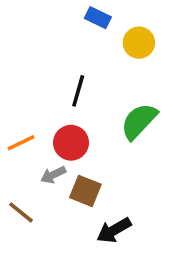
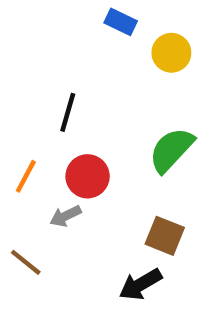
black line: (78, 91) -> (68, 112), moved
orange line: (21, 143) -> (26, 176), turned -36
brown square: (85, 191) -> (165, 236), moved

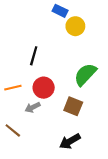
yellow circle: (171, 53) -> (75, 26), moved
orange line: (26, 176) -> (13, 88), turned 49
brown square: (165, 236) -> (73, 106), moved

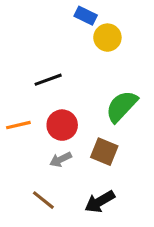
black line: (34, 56) -> (48, 80), turned 54
gray arrow: (33, 107) -> (61, 159), moved
brown line: (13, 130) -> (43, 200), moved

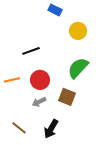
yellow circle: (107, 38) -> (78, 31), moved
brown line: (43, 200) -> (19, 128), moved
black arrow: (100, 202) -> (51, 129), moved, turned -30

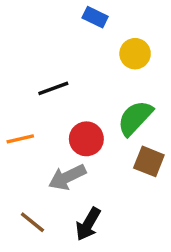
red circle: (40, 80) -> (86, 139), moved
brown square: (67, 97) -> (149, 161), moved
gray arrow: (39, 102) -> (67, 177), size x1.5

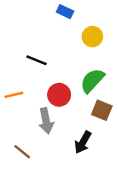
black line: (53, 88) -> (37, 60), turned 42
gray arrow: (67, 177) -> (46, 121), turned -75
black arrow: (88, 224) -> (83, 142), moved

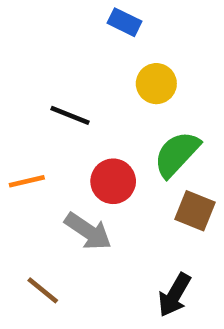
yellow circle: (92, 37) -> (156, 84), moved
gray arrow: (46, 121) -> (88, 231), turned -45
black arrow: (83, 142) -> (174, 295), moved

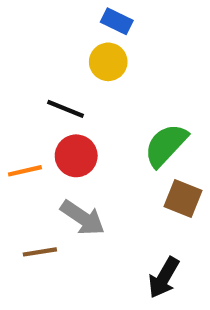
yellow circle: (156, 84) -> (108, 62), moved
red circle: (113, 181) -> (76, 156), moved
brown line: (43, 290) -> (40, 252), moved, turned -48

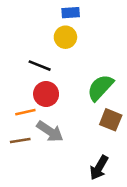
blue rectangle: (117, 21) -> (71, 13), turned -30
orange line: (25, 171) -> (25, 112), moved
brown line: (40, 252) -> (20, 141), moved

